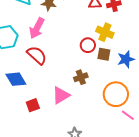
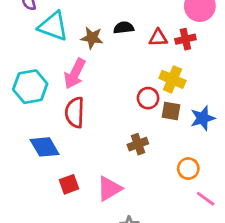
red semicircle: (37, 55) -> (75, 112), turned -130
orange circle: (116, 94) -> (188, 169), size x0.6
pink triangle: (61, 95) -> (109, 189), moved

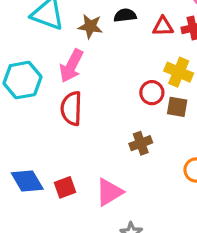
blue diamond: (45, 147) -> (27, 181), moved

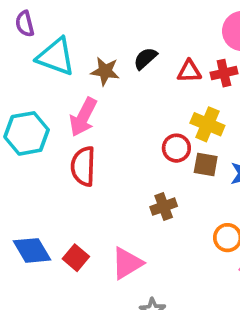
black semicircle: (125, 15) -> (145, 58), turned -35
red square: (65, 187) -> (76, 258), turned -30

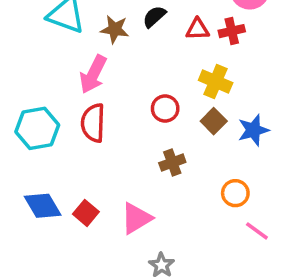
cyan hexagon: (27, 133) -> (37, 128), moved
red circle: (176, 148) -> (165, 109), moved
brown square: (206, 164) -> (214, 121), turned 35

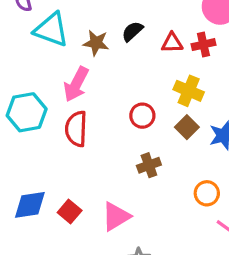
cyan hexagon: (37, 128) -> (27, 112), moved
blue diamond: (43, 206) -> (30, 205), turned -68

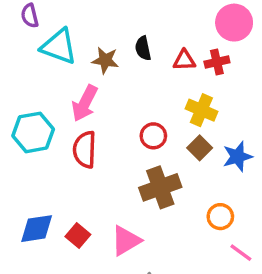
black semicircle: (132, 31) -> (143, 48), turned -60
brown cross: (149, 165) -> (160, 187), size x1.6

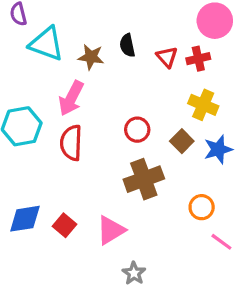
red triangle: (184, 60) -> (167, 57), turned 50
yellow cross: (201, 110) -> (203, 105), moved

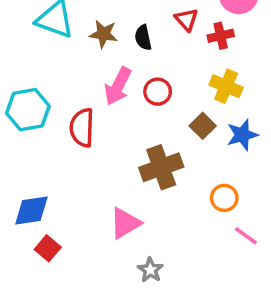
black semicircle: (127, 45) -> (143, 38), moved
red triangle: (167, 57) -> (186, 20), moved
pink arrow: (71, 98) -> (118, 86), moved
red circle: (137, 130) -> (158, 92), moved
red square: (65, 225) -> (48, 248), moved

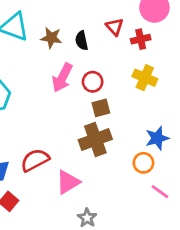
brown square: (203, 126) -> (101, 108), moved, turned 30
red semicircle: (82, 128) -> (35, 160), moved, turned 60
blue star: (242, 135) -> (157, 138), moved

